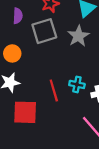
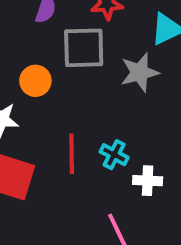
orange circle: (12, 53) -> (35, 81), moved

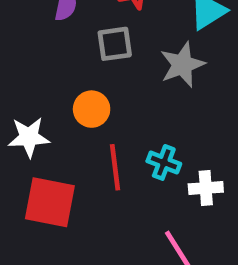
gray square: (84, 48) -> (115, 44), size x0.7
orange circle: (35, 81) -> (92, 109), moved

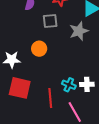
cyan cross: (164, 162) -> (69, 85), moved
red line: (115, 167) -> (50, 98), moved

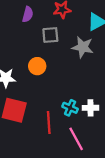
gray star: (79, 31) -> (83, 47), turned 30

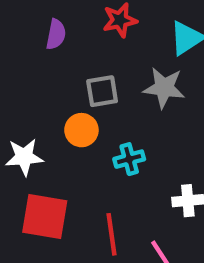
gray square: (50, 35) -> (102, 91), moved
cyan cross: (70, 108) -> (129, 159), moved, turned -35

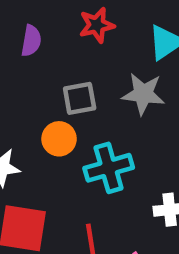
cyan cross: (129, 159) -> (109, 168), size x1.5

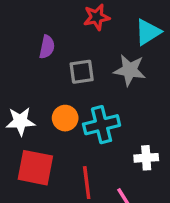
purple semicircle: (31, 41) -> (47, 47), moved
orange circle: (59, 139) -> (65, 118), moved

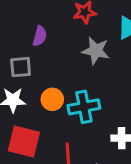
gray star: (130, 70) -> (96, 51), moved
gray square: (82, 72) -> (21, 67), moved

